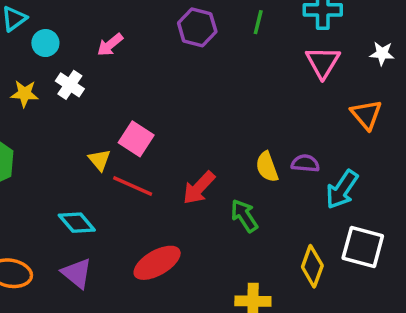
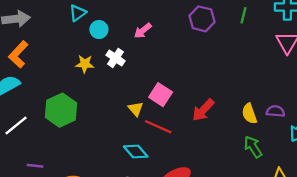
red arrow: (199, 188) -> (203, 110), moved
green arrow: (244, 216) -> (253, 147), moved
cyan diamond: (77, 223) -> (136, 152), moved

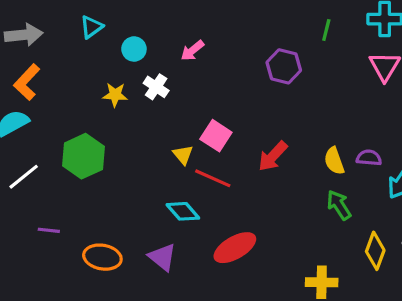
cyan triangle: (78, 13) -> (91, 27), moved
purple hexagon: (202, 19) -> (284, 66), moved

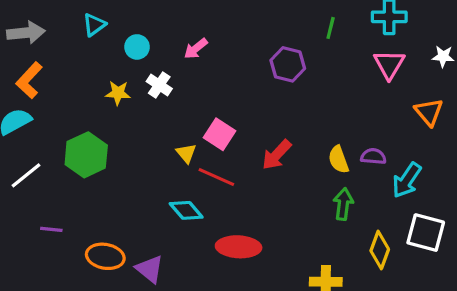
green arrow: (339, 205) -> (343, 204), turned 40
red ellipse: (235, 248) -> (239, 247), turned 33
purple triangle: (162, 257) -> (150, 269), moved

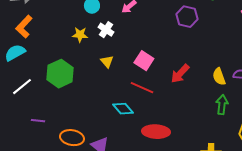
yellow triangle: (186, 153) -> (107, 62), moved

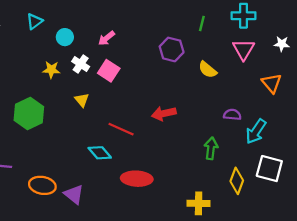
pink square: (144, 61) -> (109, 71), moved
red arrow: (180, 74) -> (164, 113), turned 35
yellow semicircle: (219, 77) -> (208, 70), moved, turned -30

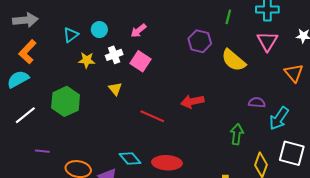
cyan triangle: (35, 21) -> (71, 35), moved
white cross: (81, 64) -> (114, 55), turned 35
yellow semicircle: (208, 70) -> (234, 60), size x1.4
cyan diamond: (100, 153) -> (130, 159), moved

